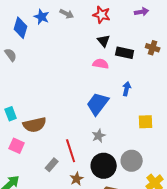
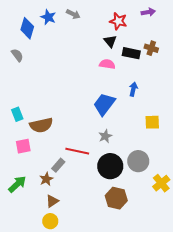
red star: (102, 15) -> (118, 21), moved
brown cross: (153, 48) -> (151, 48), moved
pink square: (17, 146) -> (23, 146), turned -35
red line: (71, 151) -> (77, 151), turned -60
brown star: (77, 179) -> (46, 179), moved

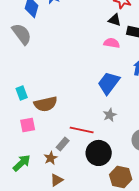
black triangle: (110, 41) -> (115, 20), turned -32
gray semicircle: (17, 55) -> (22, 34), size x1.6
black circle: (110, 166) -> (99, 153), moved

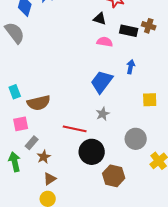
black triangle: (115, 20) -> (100, 19), moved
gray rectangle: (63, 144) -> (32, 143), moved
green arrow: (22, 163) -> (15, 162), turned -60

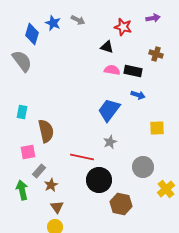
black rectangle: (129, 31) -> (133, 71), moved
blue arrow: (131, 67) -> (138, 95), turned 96
cyan rectangle: (15, 92) -> (22, 112), moved, turned 32
brown semicircle: (39, 103) -> (46, 131), turned -90
brown triangle: (50, 179) -> (57, 207), turned -32

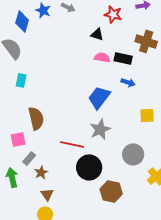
brown cross: (156, 54) -> (146, 41), size x1.5
cyan rectangle: (22, 112) -> (21, 80), moved
gray star: (110, 142) -> (100, 129), size x1.5

